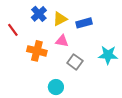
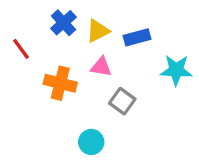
cyan star: (108, 55) -> (176, 70), moved

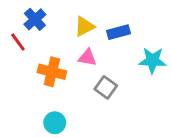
blue cross: (63, 23) -> (35, 19), moved
cyan circle: (91, 142) -> (55, 123), moved

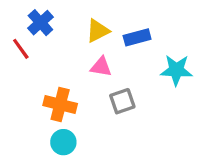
orange cross: (52, 72) -> (60, 104), moved
gray square: (106, 87) -> (122, 101), turned 35

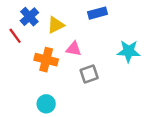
yellow triangle: (98, 31) -> (56, 25), moved
blue rectangle: (137, 37) -> (98, 13), moved
orange cross: (60, 104) -> (46, 60), moved

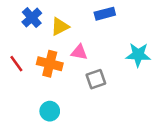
red line: (15, 36) -> (16, 64), moved

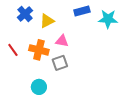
cyan star: (138, 55) -> (108, 19), moved
gray square: (96, 79) -> (60, 63), moved

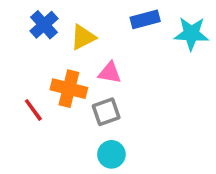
red line: (13, 50) -> (33, 110), moved
cyan circle: (39, 87) -> (111, 154), moved

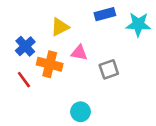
blue cross: (44, 25) -> (25, 46), moved
gray square: (106, 112) -> (109, 69), moved

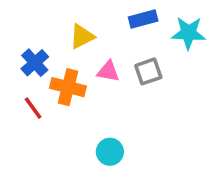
gray square: (109, 69) -> (148, 71), moved

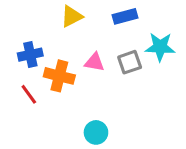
cyan star: (188, 33) -> (160, 47), moved
yellow triangle: (82, 36) -> (72, 16), moved
blue cross: (35, 63) -> (30, 55), turned 30

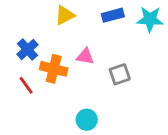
cyan star: (160, 47) -> (150, 19), moved
blue cross: (30, 55) -> (28, 50), turned -30
gray square: (130, 62) -> (120, 74), moved

